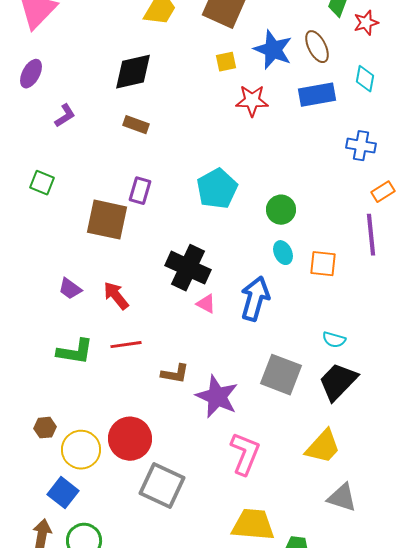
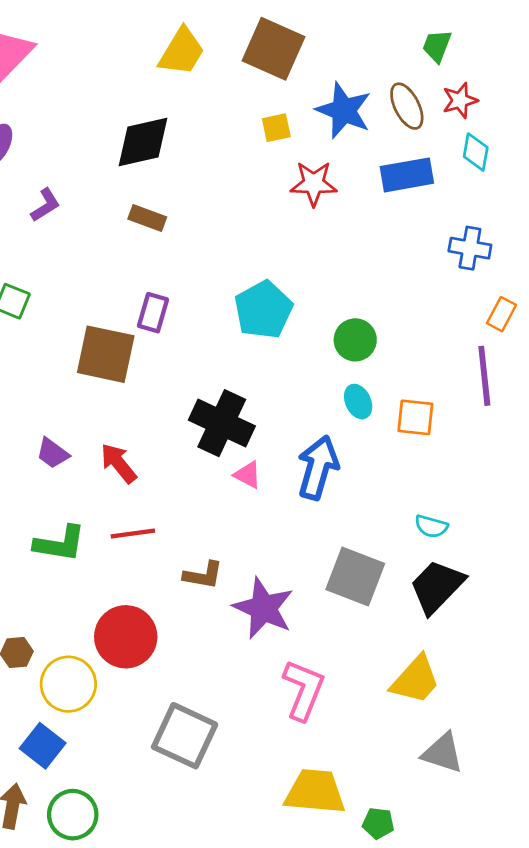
red star: (366, 23) -> (460, 100), moved
orange rectangle: (383, 192) -> (502, 314), turned -30
red circle: (130, 439) -> (126, 637), moved

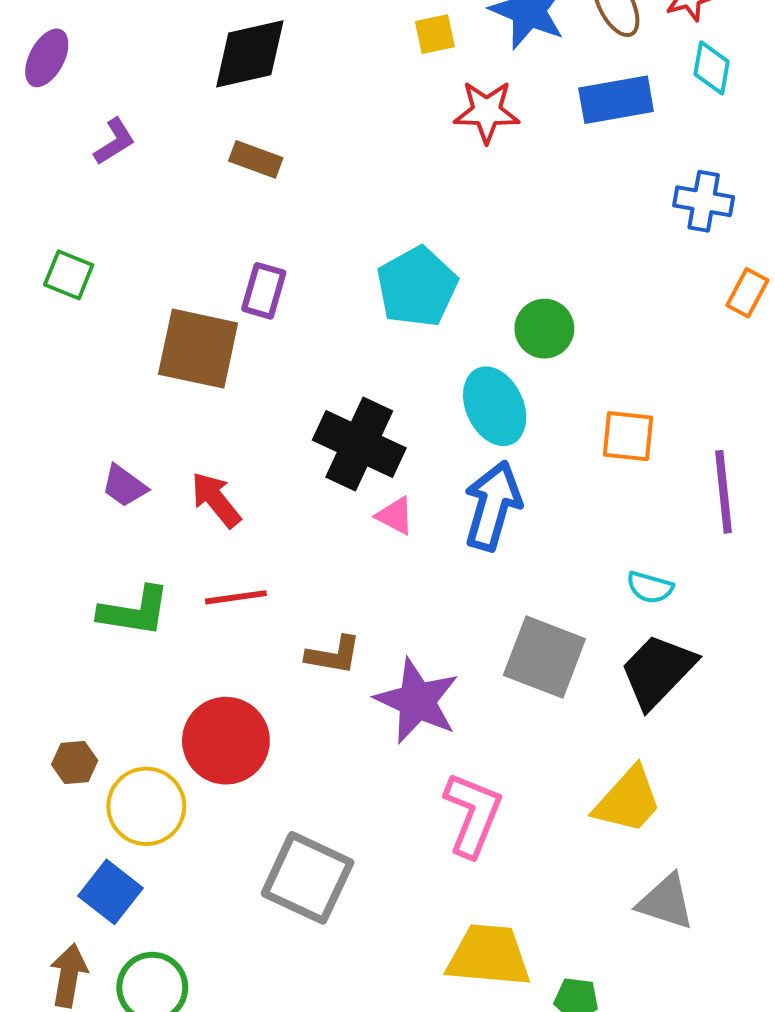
purple line: (484, 376) -> (724, 492), moved
cyan ellipse: (358, 402) -> (495, 406), moved, size x1.6

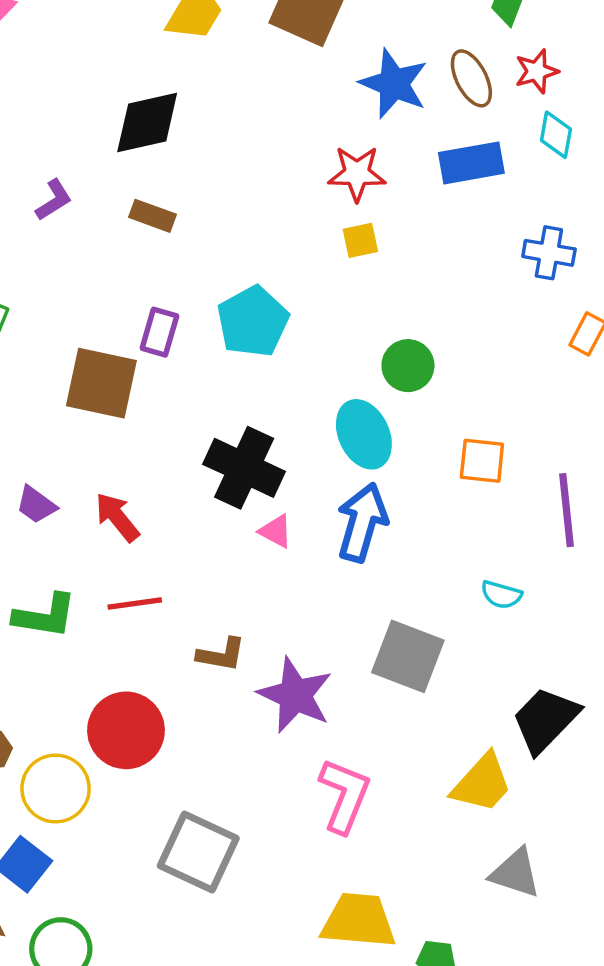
yellow square: (435, 34) -> (360, 240), moved
purple L-shape: (114, 142) -> (54, 200), moved
cyan pentagon: (417, 287) -> (253, 322), moved
black trapezoid: (658, 671) -> (545, 720), moved

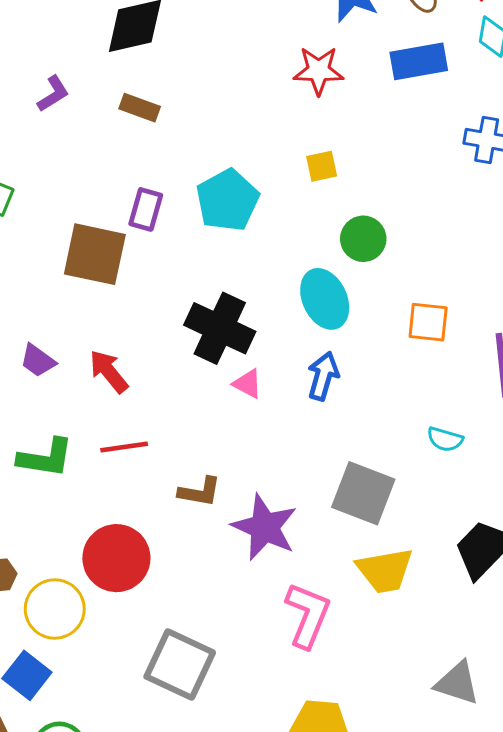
yellow square: (360, 240) -> (322, 166), moved
blue arrow: (362, 522) -> (323, 376), size x0.7
yellow trapezoid: (482, 783) -> (385, 570), moved, turned 38

